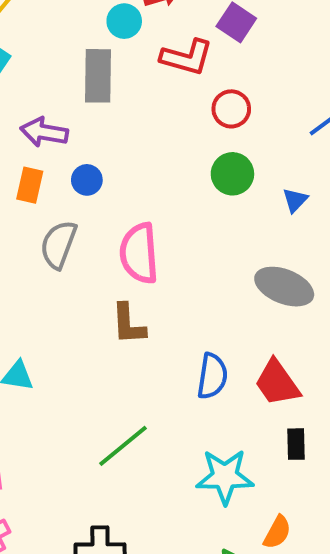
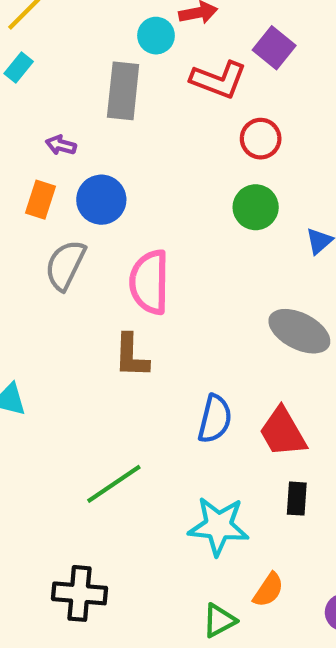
purple arrow: (44, 132) -> (61, 145), size x0.6
blue circle: (87, 180) -> (101, 200), size x1.5

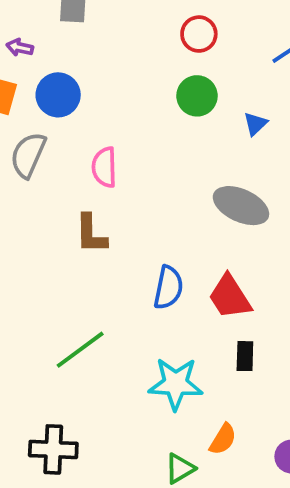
pink semicircle: (149, 282) -> (104, 167), size x0.7

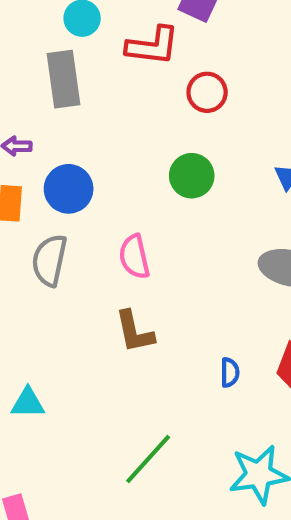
green circle: (197, 96) -> (192, 176), moved
blue semicircle: (168, 288) -> (230, 372), size x0.6

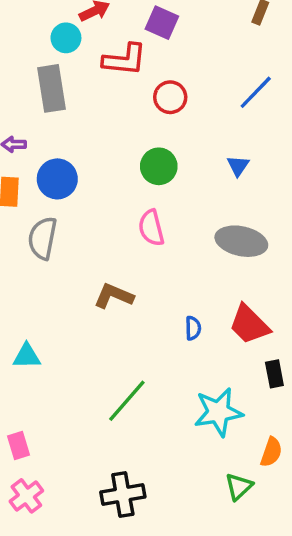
pink semicircle: (134, 257) -> (151, 228), moved
brown L-shape: (134, 332) -> (114, 296), turned 126

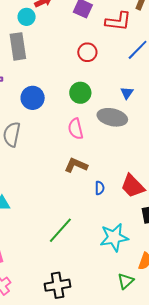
red L-shape: (125, 60) -> (118, 21), moved
blue circle: (57, 179) -> (33, 98), moved
gray ellipse: (241, 241) -> (112, 117), moved
brown L-shape: (114, 296) -> (76, 165), moved

